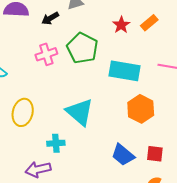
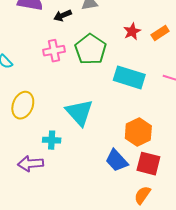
orange hexagon: (141, 109) -> (138, 132), moved
red square: (155, 154) -> (148, 164), size x1.4

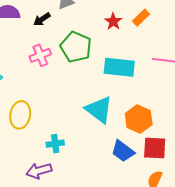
cyan triangle: (79, 112) -> (99, 110), moved

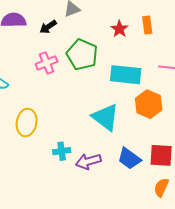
orange rectangle: (141, 18) -> (147, 25), turned -54
orange hexagon: (139, 119) -> (149, 104), moved
purple arrow: (39, 171) -> (88, 161), moved

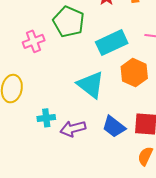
pink cross: (47, 63) -> (34, 41), moved
cyan rectangle: (126, 75) -> (112, 43), turned -32

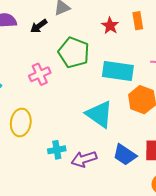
cyan rectangle: (112, 43) -> (118, 71), turned 36

